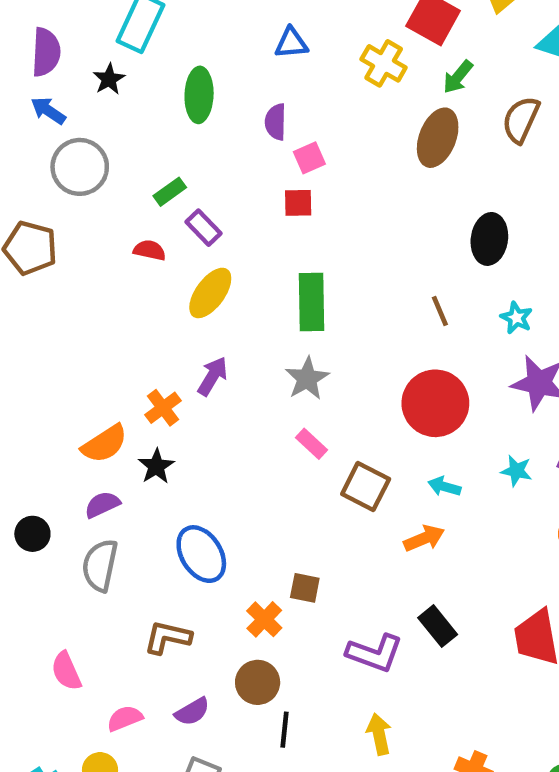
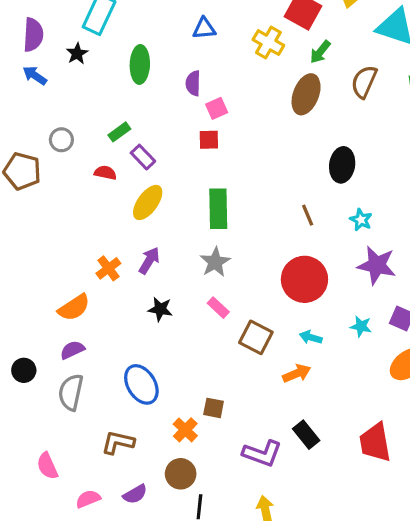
gray circle: (80, 167) -> (61, 140), moved, size x0.6
orange cross: (163, 408) -> (108, 268), moved
black star: (156, 466) -> (160, 309), moved, turned -30

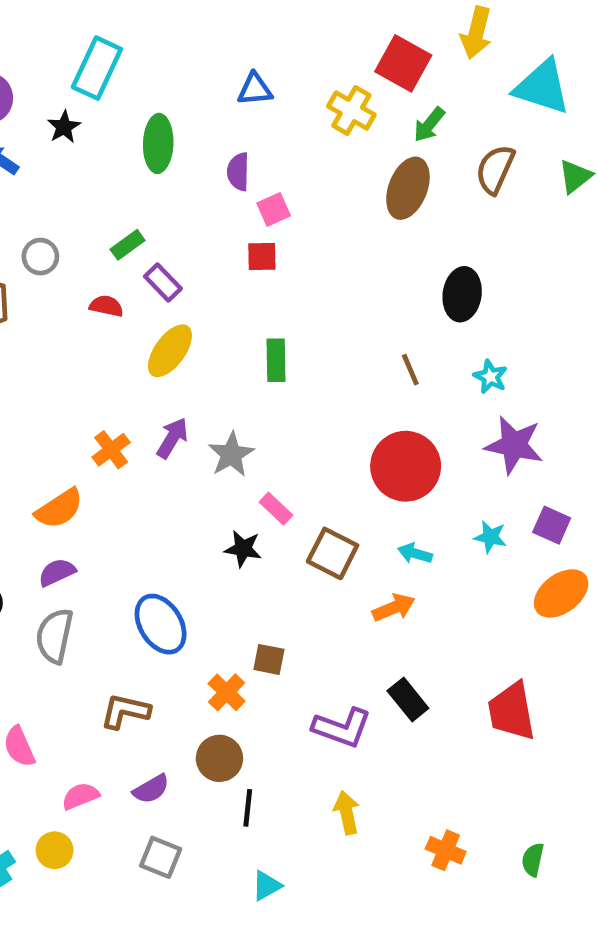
green rectangle: (218, 209) -> (276, 360), size x0.7
gray star: (215, 262) -> (231, 454), moved
black star: (160, 309) -> (243, 549), moved

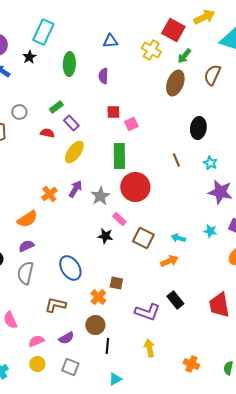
yellow arrow: (476, 33) -> (204, 17), turned -130
pink square: (274, 209) -> (131, 124), moved
green rectangle: (276, 360) -> (119, 156), size x1.4
red circle: (406, 466) -> (135, 187), moved
yellow circle: (55, 850) -> (37, 364), moved

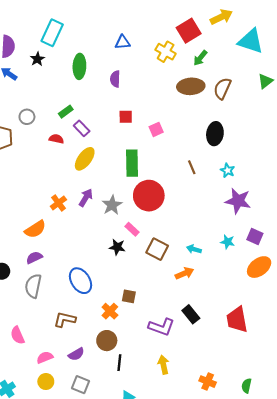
red square: (173, 30) -> (189, 31), turned 30
brown semicircle: (212, 75) -> (222, 88), moved
brown ellipse: (175, 83) -> (191, 86), turned 65
pink square: (131, 124) -> (156, 129), moved

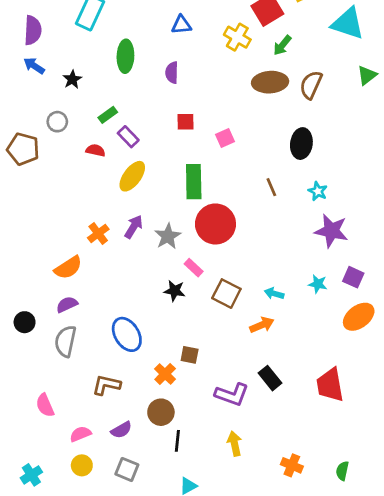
black star: (37, 59) -> (72, 79), moved

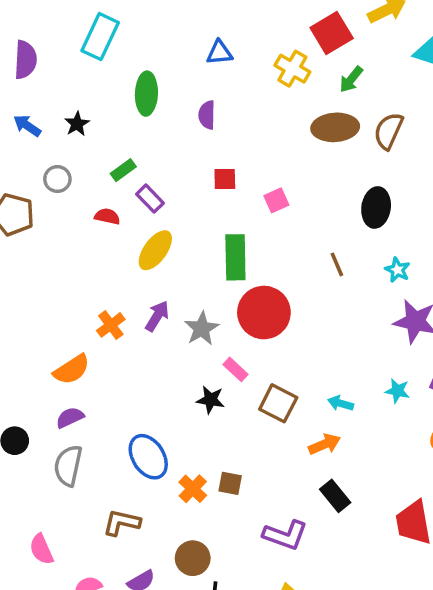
blue arrow: (34, 66) -> (27, 126), moved
orange cross: (165, 374) -> (193, 489), moved
black rectangle: (270, 378) -> (335, 496), moved

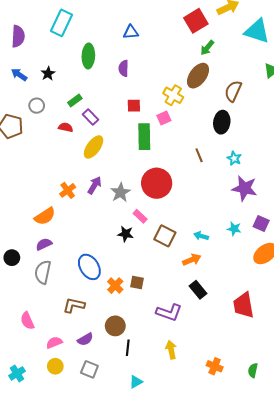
yellow cross: (292, 69) -> (173, 95), moved
brown ellipse: (335, 127) -> (198, 76), turned -50
brown semicircle: (389, 131) -> (233, 91), moved
green rectangle: (235, 257) -> (144, 137), moved

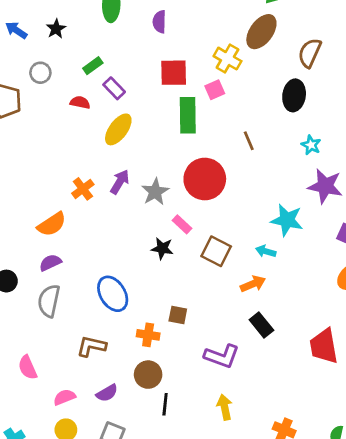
red square: (134, 106) -> (174, 73), size x1.5
brown line: (199, 155) -> (249, 141), moved
cyan star: (234, 229) -> (287, 220), moved, size x1.6
orange cross: (115, 286) -> (148, 335), moved, turned -35

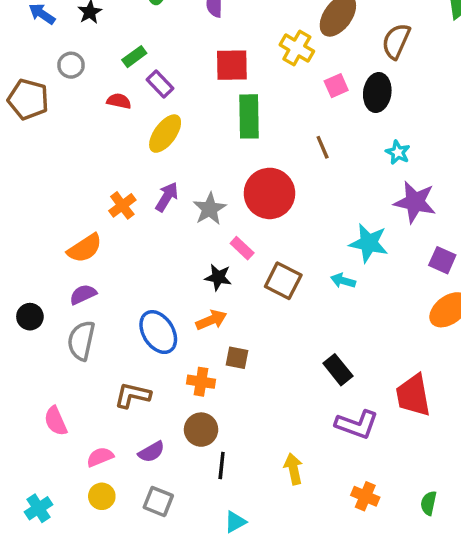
pink square: (215, 90) -> (336, 86), moved
orange arrow: (253, 284) -> (211, 320), moved
purple L-shape: (222, 356) -> (357, 424), moved

